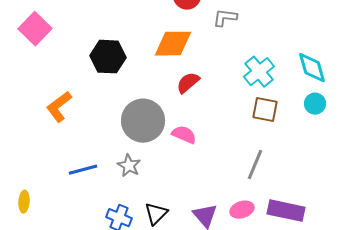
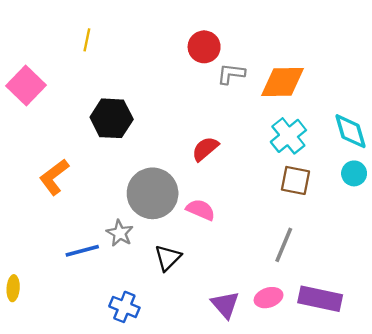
gray L-shape: (225, 18) -> (231, 74), moved
orange diamond: (173, 44) -> (283, 82), moved
gray star: (129, 166) -> (120, 233), moved
black triangle: (156, 214) -> (168, 258), moved

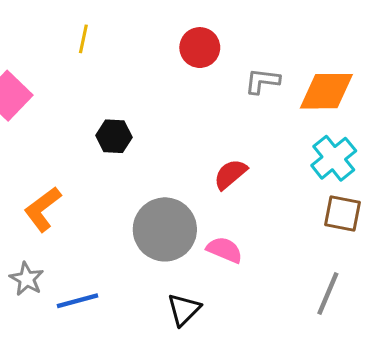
red circle: (204, 47) -> (200, 48), moved
black hexagon: (112, 118) -> (114, 136), size x0.7
gray star: (120, 233) -> (27, 279), moved

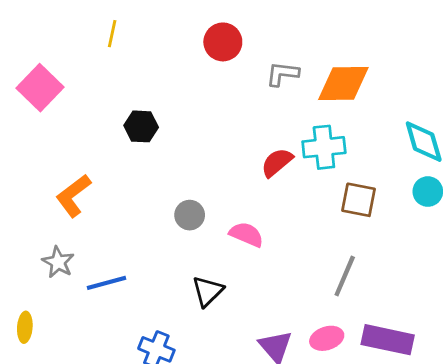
cyan cross: (334, 158) -> (324, 147), moved, turned 33
red semicircle: (230, 174) -> (277, 162), moved
gray circle: (165, 229) -> (190, 215), size x0.5

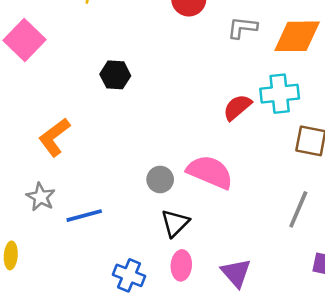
gray circle: (190, 215) -> (160, 179), moved
pink semicircle: (246, 234) -> (210, 172), size x1.5
pink ellipse: (327, 338) -> (181, 265), moved, turned -68

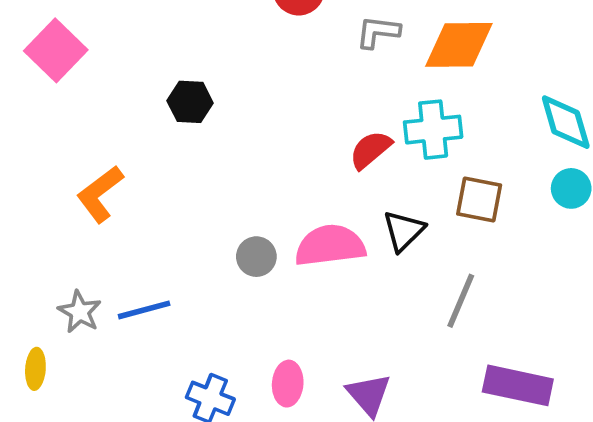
pink semicircle: (210, 172) -> (330, 246), turned -30
gray star: (41, 197) -> (80, 312), moved
black triangle: (175, 223) -> (404, 231), moved

